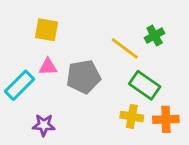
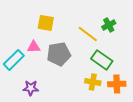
yellow square: (47, 30) -> (46, 23), moved

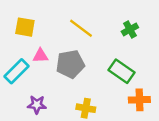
yellow square: (46, 23) -> (25, 27), moved
yellow line: (88, 34) -> (81, 28), moved
yellow cross: (93, 82) -> (86, 108), moved

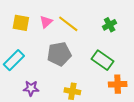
pink triangle: (40, 56) -> (46, 22), moved, turned -40

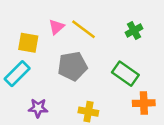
yellow square: (21, 23) -> (28, 43), moved

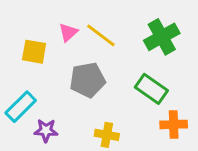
green cross: (134, 31) -> (162, 37), size x1.6
cyan rectangle: (17, 74) -> (21, 107), moved

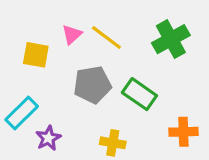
green rectangle: (151, 89) -> (139, 94), moved
purple star: (46, 130) -> (48, 138), turned -30

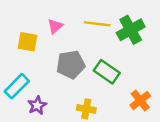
yellow line: (106, 38) -> (97, 24), moved, turned -30
orange cross: (183, 132) -> (140, 101), turned -36

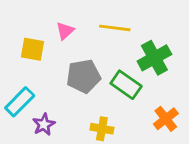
green cross: (131, 30) -> (154, 58), moved

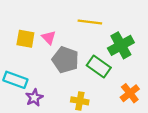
pink triangle: (65, 31) -> (49, 38), moved, turned -32
gray pentagon: (84, 76) -> (65, 60), turned 30
cyan rectangle: (20, 102) -> (15, 80), turned 65

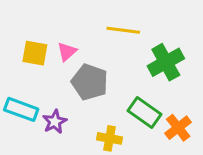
pink triangle: (49, 38) -> (67, 52), turned 32
green rectangle: (99, 66) -> (145, 112), moved
purple star: (34, 98) -> (55, 122), moved

